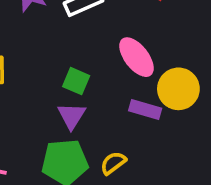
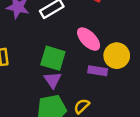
green square: (76, 81) -> (53, 58), size x1.5

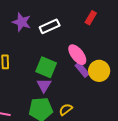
purple rectangle: (98, 71) -> (82, 70), moved, turned 35

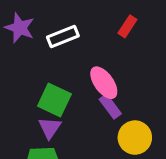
yellow circle: (99, 71) -> (135, 138), moved

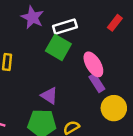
green square: (54, 100) -> (58, 47), moved
purple triangle: (50, 128) -> (49, 96), turned -36

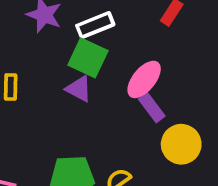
pink ellipse: (93, 64) -> (144, 79), turned 75
purple triangle: (49, 96) -> (79, 89), moved

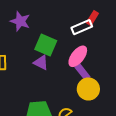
white rectangle: (95, 25) -> (82, 27), moved
yellow circle: (181, 144) -> (88, 89), moved

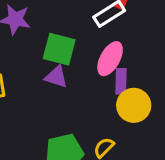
purple rectangle: (83, 72) -> (121, 81), turned 49

